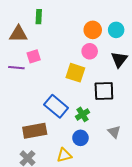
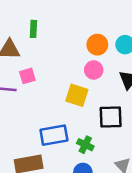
blue rectangle: (56, 106) -> (54, 135), turned -50
green cross: (83, 114) -> (85, 145), turned -32

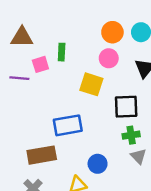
green rectangle: (33, 29) -> (62, 52), moved
green cross: (85, 145) -> (131, 135), moved, turned -35

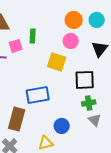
brown rectangle: (42, 155) -> (17, 119), turned -65

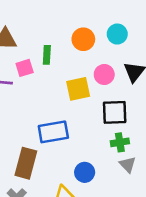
orange circle: (74, 20) -> (83, 39), moved
cyan circle: (97, 20) -> (117, 34), moved
pink circle: (71, 41) -> (104, 74), moved
yellow square: (57, 62) -> (78, 89), turned -30

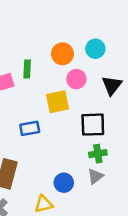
pink circle: (104, 74) -> (76, 79), moved
blue rectangle: (53, 132) -> (30, 128), moved, size x0.7
gray triangle: (128, 165) -> (95, 176), moved, turned 36

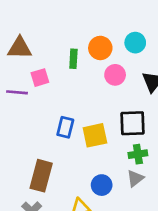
green rectangle: (27, 69) -> (73, 59), moved
yellow square: (57, 102) -> (95, 135), moved
blue rectangle: (30, 128) -> (65, 127), turned -66

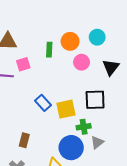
blue rectangle: (65, 127) -> (43, 103), turned -56
green cross: (138, 154) -> (84, 127), moved
brown rectangle: (41, 176) -> (24, 140), size x0.6
blue circle: (102, 185) -> (71, 148), size x1.5

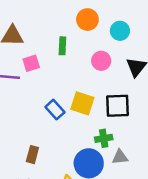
orange circle: (70, 41) -> (87, 20), moved
yellow square: (66, 109) -> (82, 103), moved, turned 30
gray triangle: (97, 142) -> (120, 157), turned 32

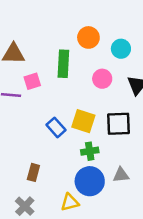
green rectangle: (62, 46) -> (63, 64), size x1.5
green cross: (104, 138) -> (90, 151), moved

